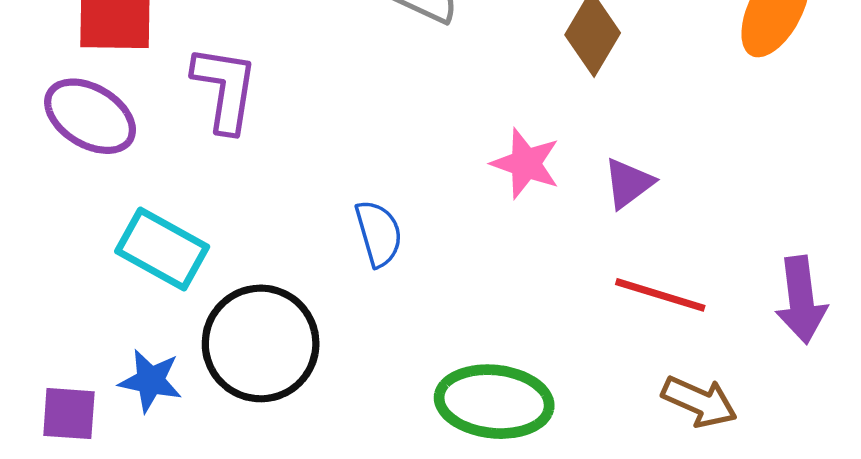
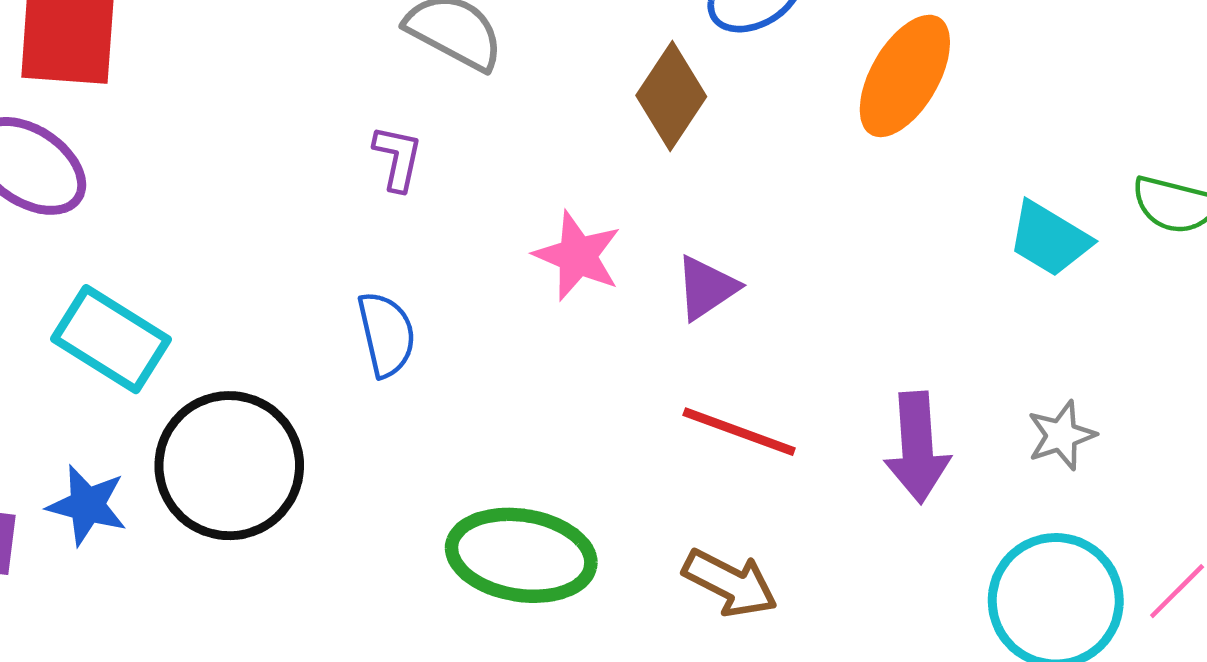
purple L-shape: (225, 89) -> (398, 158), moved, size x0.6
brown arrow: (699, 402) -> (730, 583), moved

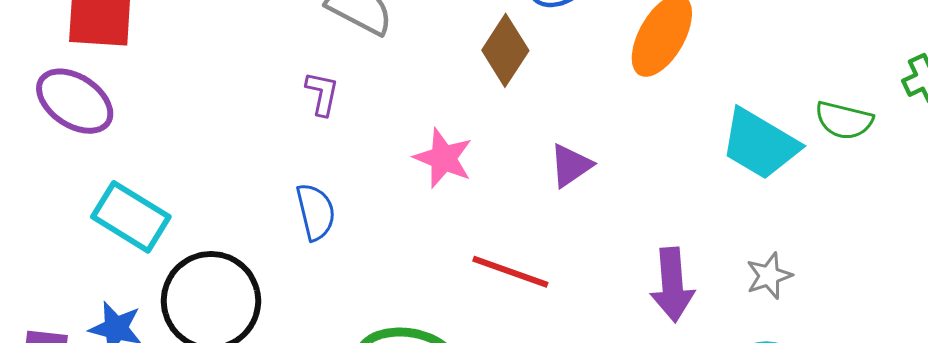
cyan trapezoid: (1049, 239) -> (760, 144), size x1.4
purple triangle: (706, 288) -> (571, 165), moved
red line: (739, 432) -> (510, 272), moved

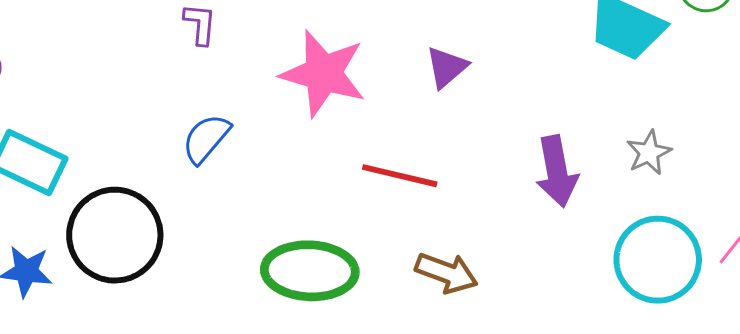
pink star: (443, 158) -> (323, 74), size x1.5
blue semicircle: (316, 212) -> (206, 139), turned -120

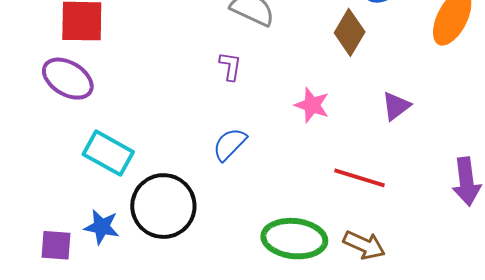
pink star: (323, 74) -> (312, 105), size x0.6
brown arrow: (446, 273) -> (364, 245), moved

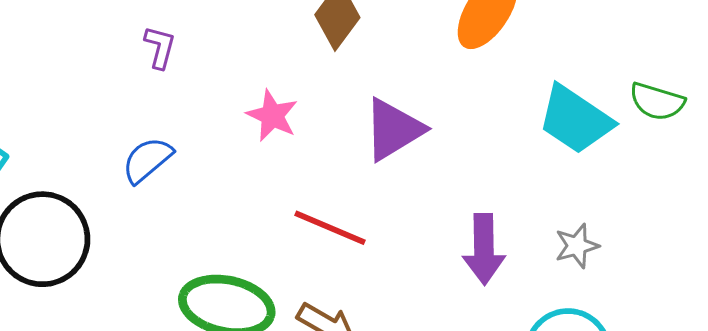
purple triangle: (396, 106) -> (393, 130), size x1.5

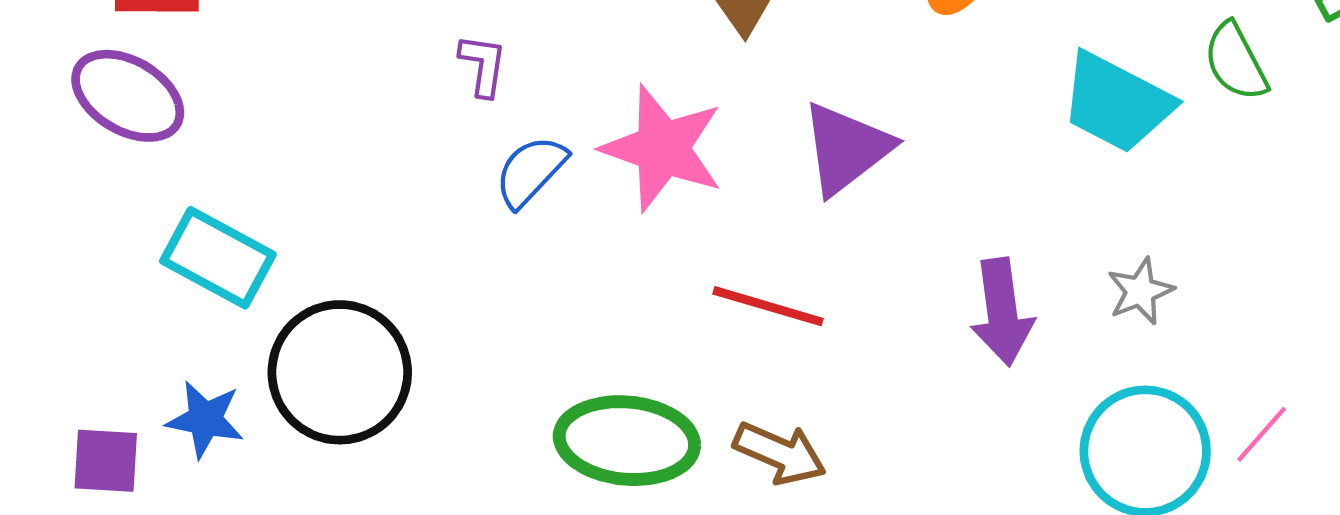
green semicircle: (657, 102) -> (1236, 62), turned 52
pink star: (272, 116) -> (662, 148), size x1.6
blue semicircle: (147, 160) -> (531, 171), moved

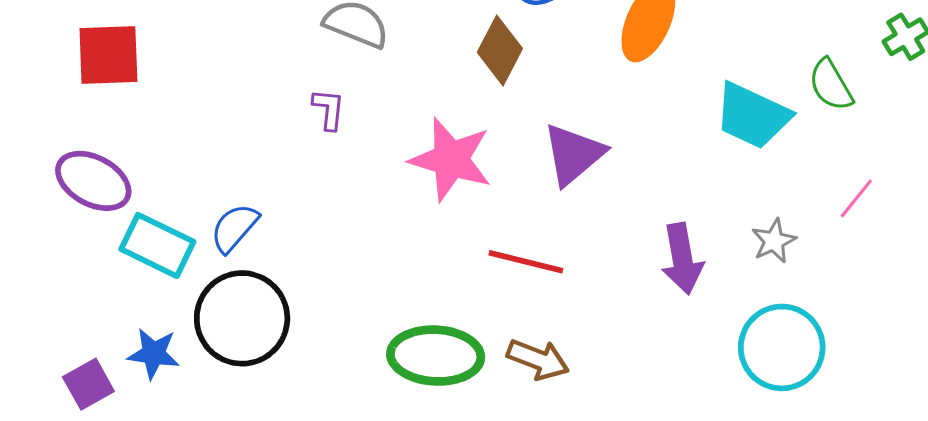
purple ellipse: (128, 96) -> (93, 181), moved
blue semicircle: (531, 171) -> (234, 228), moved
pink line: (1262, 434) -> (856, 198), moved
purple square: (106, 461) -> (88, 384), turned -30

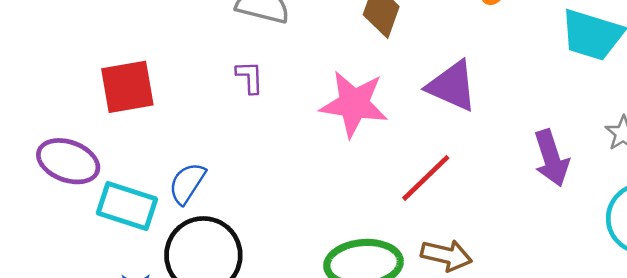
red square: (108, 55) -> (127, 87), moved
purple triangle: (573, 154) -> (452, 86), turned -48
red line: (526, 262) -> (426, 178), turned -50

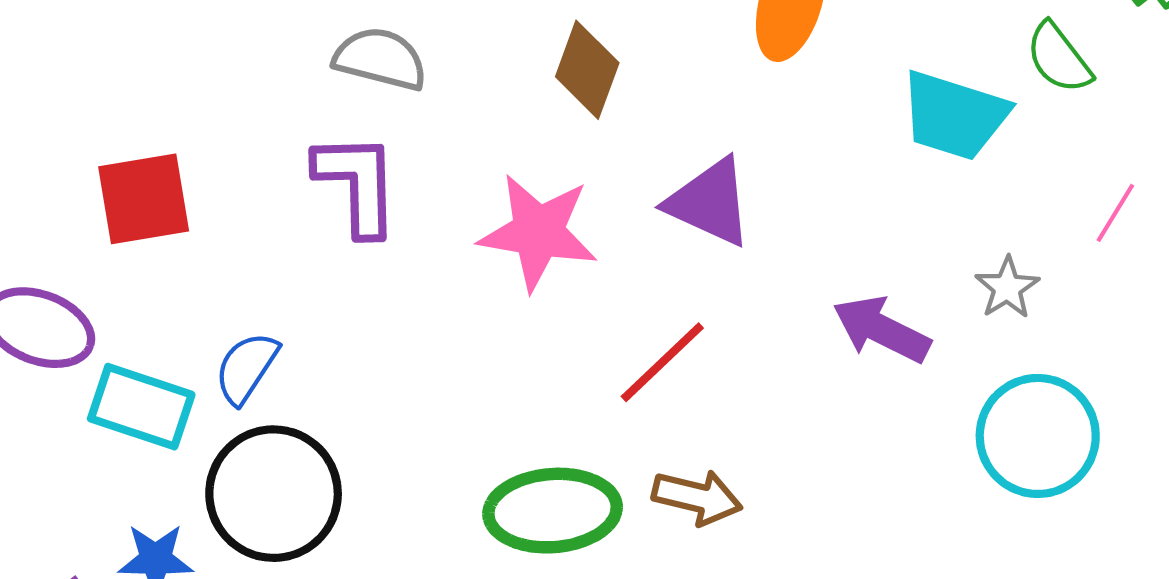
purple L-shape: (250, 77) -> (357, 184), size x1.8
purple arrow: (551, 158) -> (881, 329), turned 134

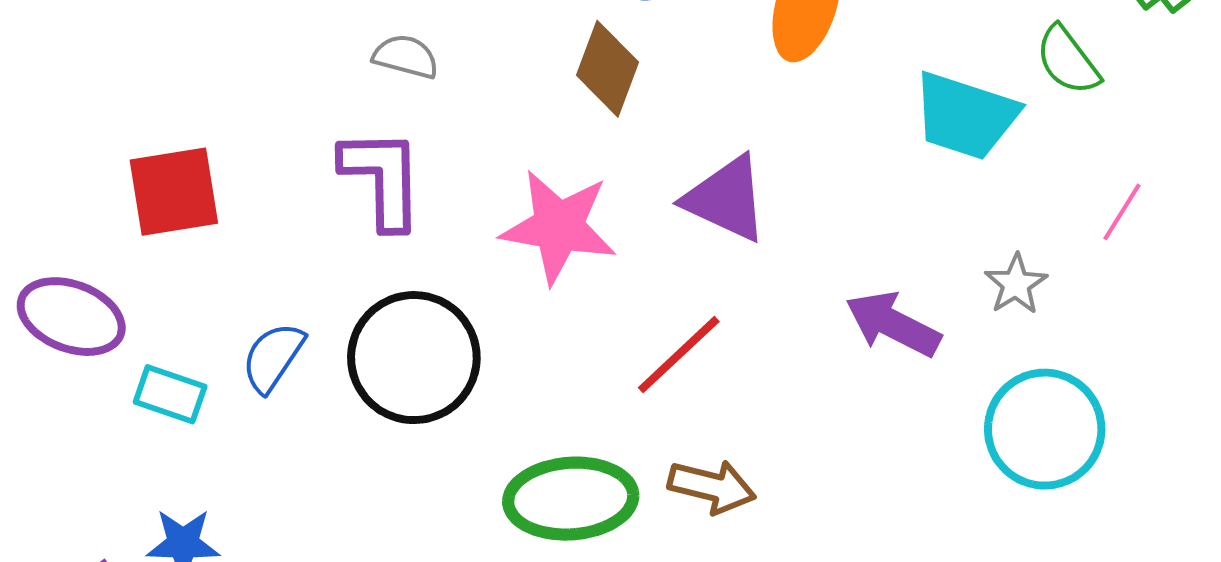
gray semicircle: (380, 59) -> (406, 57), size x0.7
cyan rectangle: (141, 407) -> (170, 394), size x0.7
black circle: (274, 494) -> (414, 358), moved

